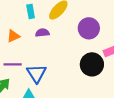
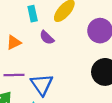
purple semicircle: (42, 33) -> (47, 38), turned -128

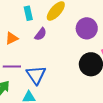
purple semicircle: (47, 38) -> (41, 34), turned -96

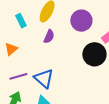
purple semicircle: (41, 34) -> (49, 36), moved

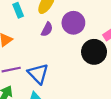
purple circle: (81, 21) -> (73, 23), moved

